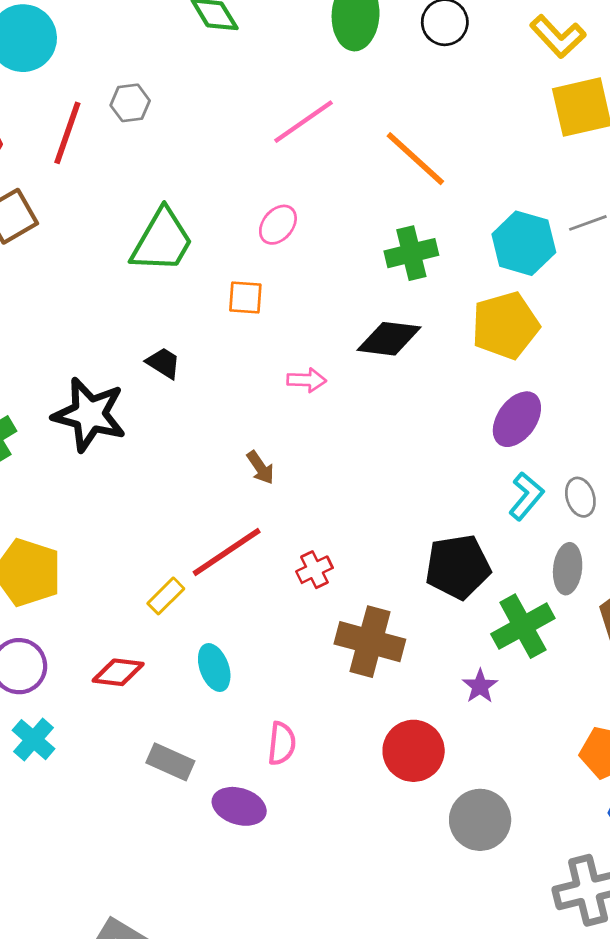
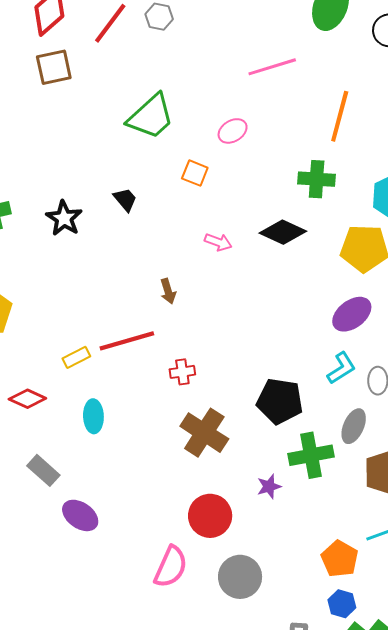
orange line: (415, 159) -> (340, 116), turned 45
black star: (89, 414) -> (64, 218), size x0.7
pink semicircle: (282, 744) -> (171, 567), moved, size x1.4

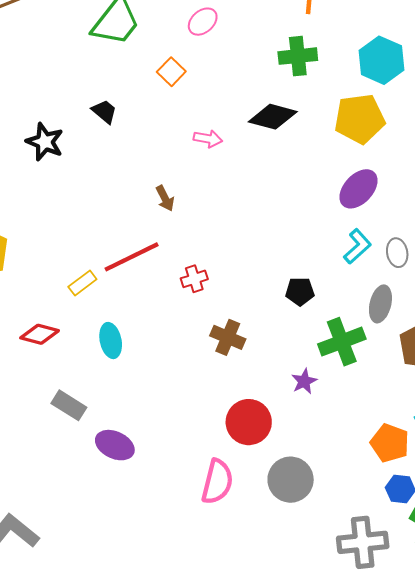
orange square: (195, 173) -> (171, 72), turned 32
black pentagon: (280, 401) -> (300, 291), size x0.6
brown cross: (204, 433) -> (228, 337), size x0.7

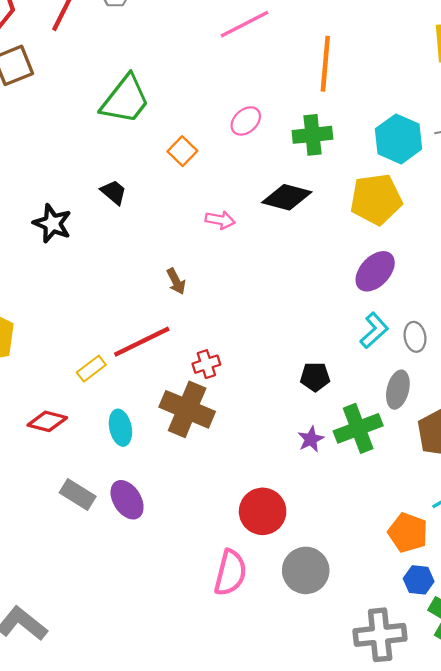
pink ellipse: (203, 22) -> (246, 121), moved
brown cross: (228, 337) -> (187, 409), moved, size x1.5
purple star: (304, 381) -> (311, 439), moved
purple ellipse: (115, 445) -> (127, 500), moved, turned 33

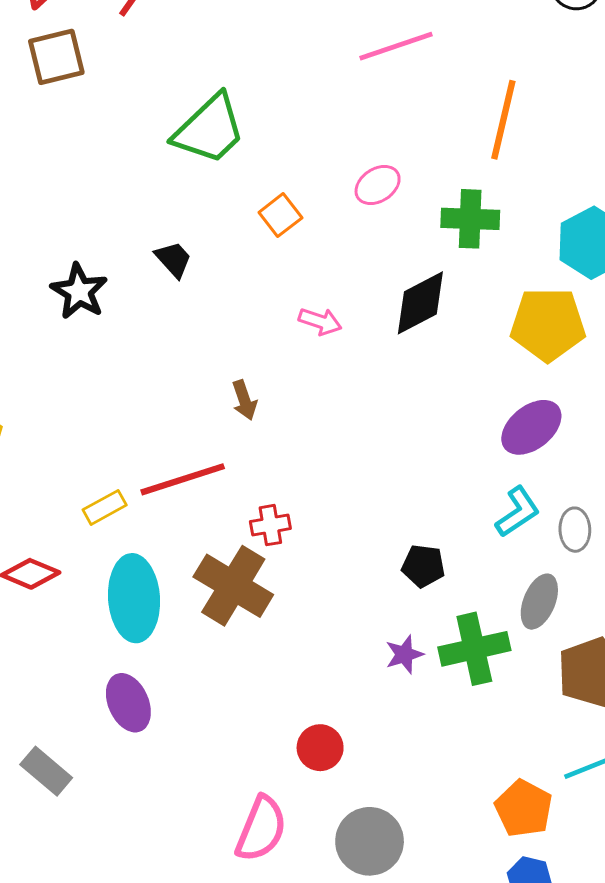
black diamond: (287, 197) -> (420, 303), turned -51
cyan ellipse: (120, 428) -> (134, 598), size x1.6
gray rectangle: (78, 494) -> (46, 771), moved
red circle: (263, 511) -> (320, 748), size x0.7

